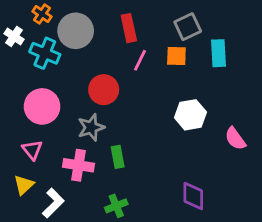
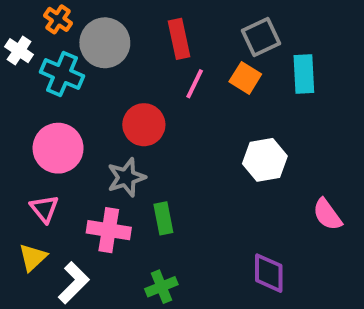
orange square: (176, 56) -> (245, 78), turned 30
pink semicircle: (235, 139) -> (327, 214), moved

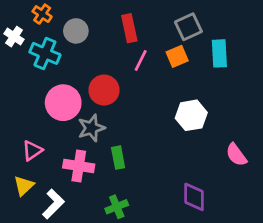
gray circle: (105, 43) -> (76, 31), size x0.7
orange square: (245, 78) -> (177, 56), turned 35
pink circle: (58, 148) -> (63, 103), moved
pink triangle: (44, 209) -> (32, 151), turned 35

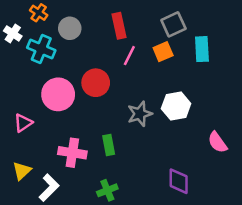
gray star: (91, 128) -> (140, 114), moved
pink triangle: (32, 151) -> (23, 123), moved

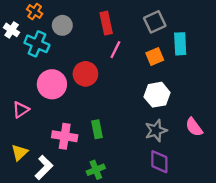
orange square: (163, 52) -> (155, 57), moved
gray star: (140, 114) -> (156, 130), moved

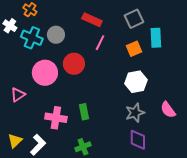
red rectangle: (106, 23) -> (92, 20), turned -54
gray circle: (62, 25) -> (56, 35), moved
yellow triangle: (20, 152) -> (15, 141), moved

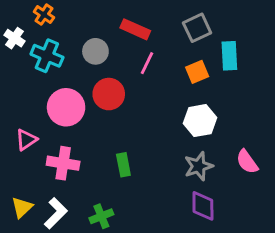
gray circle: (56, 35) -> (95, 51), moved
pink cross: (56, 118) -> (63, 163), moved
green cross: (83, 147) -> (101, 216), moved

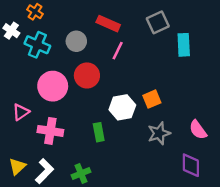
orange square: (197, 72) -> (152, 99), moved
white hexagon: (200, 121) -> (122, 107), moved
purple diamond: (203, 206) -> (191, 165), moved

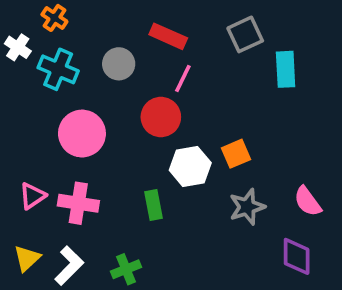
red circle: (87, 75) -> (161, 117), moved
pink triangle: (21, 112) -> (32, 196), moved

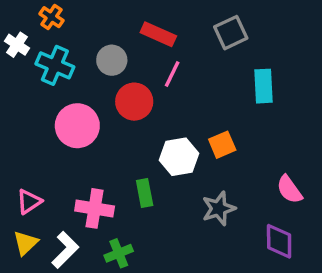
cyan rectangle: (286, 69) -> (264, 86), moved
red circle: (161, 117) -> (134, 102), moved
pink triangle: (32, 196) -> (29, 202), moved
pink cross: (78, 203) -> (95, 208), moved
gray star: (247, 207) -> (219, 208), moved

